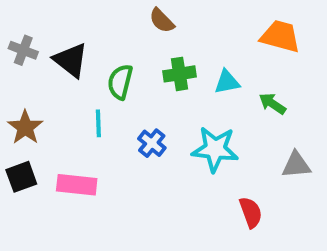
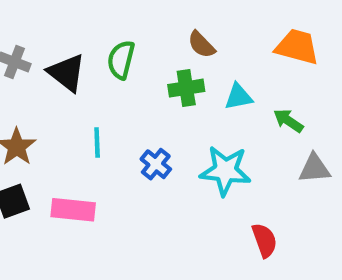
brown semicircle: (162, 21) -> (201, 45), moved
green semicircle: (120, 82) -> (121, 60), moved
gray triangle: (296, 165) -> (314, 168), moved

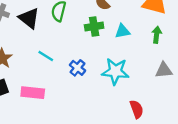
green arrow: (288, 121) -> (157, 35), moved, turned 63
cyan line: (97, 142) -> (46, 56), turned -56

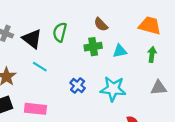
cyan line: (46, 56) -> (40, 67), moved

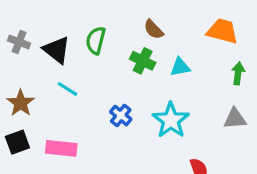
green cross: (93, 47) -> (143, 61), turned 35
green arrow: (152, 54) -> (238, 73), moved
cyan star: (113, 89) -> (171, 120), turned 30

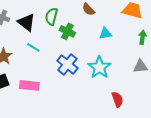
green cross: (143, 61) -> (67, 31), moved
blue cross: (121, 116) -> (67, 64), size x1.5

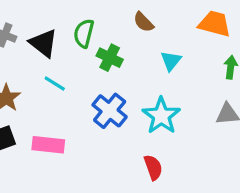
cyan triangle: (105, 33) -> (171, 61), turned -40
red semicircle: (117, 99) -> (153, 167), moved

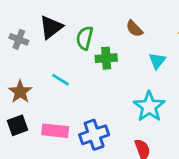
black triangle: (43, 43) -> (51, 27), moved, turned 45
green cross: (110, 58) -> (106, 58), turned -30
blue cross: (110, 111) -> (94, 135), moved, turned 32

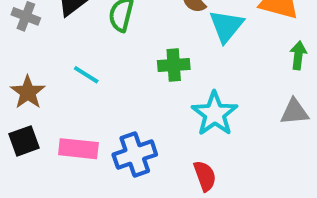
green cross: (106, 58) -> (174, 65), moved
cyan triangle: (157, 61) -> (226, 26), moved, size x1.4

